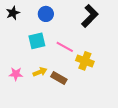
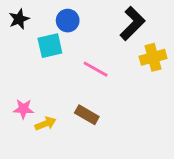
cyan square: (37, 41) -> (50, 46), moved
yellow cross: (85, 61) -> (153, 57), moved, turned -36
yellow arrow: (40, 72) -> (46, 124), moved

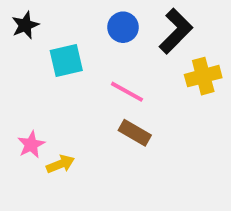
blue circle: (68, 21) -> (123, 27), moved
pink star: (23, 109) -> (31, 145), turned -30
brown rectangle: (87, 115) -> (135, 133), moved

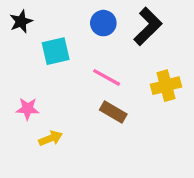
yellow cross: (203, 76) -> (166, 86), moved
pink star: (31, 145) -> (28, 109), moved, turned 30

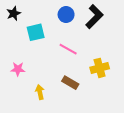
yellow cross: (166, 86) -> (100, 68), moved
brown rectangle: (113, 112) -> (70, 83), moved
yellow arrow: (51, 138) -> (40, 92), moved, turned -80

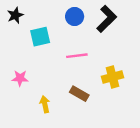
pink line: (68, 49) -> (77, 56), turned -36

